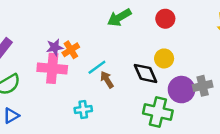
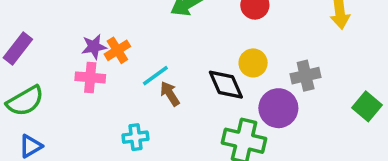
pink cross: (52, 68) -> (90, 77), size x0.7
gray cross: (203, 86) -> (306, 76), moved

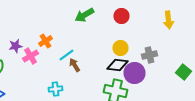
purple star: (94, 47) -> (16, 46), moved
pink cross: (90, 77) -> (30, 56), turned -35
black diamond: (226, 85) -> (118, 65), moved, turned -60

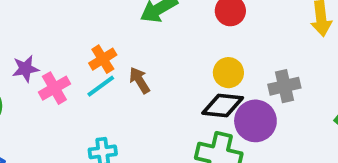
orange cross: (46, 41) -> (103, 59), moved
cyan line: (66, 55) -> (101, 86), moved
brown arrow: (74, 65) -> (140, 80), moved

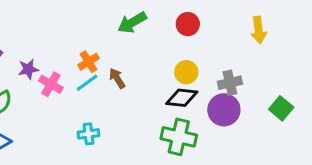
pink cross: (54, 88) -> (51, 84), turned -30
purple circle: (255, 121) -> (224, 110), moved

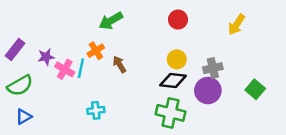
green arrow: (132, 23) -> (111, 21), moved
yellow arrow: (259, 30) -> (237, 25), turned 40
cyan line: (87, 83) -> (81, 68), moved, turned -42

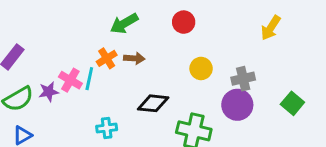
red circle: (178, 20) -> (184, 22), moved
purple star: (46, 57) -> (49, 92), moved
brown arrow: (119, 64) -> (134, 58), moved, turned 126
black diamond: (173, 81) -> (153, 103), moved

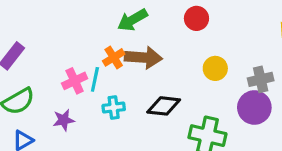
brown arrow: (134, 58) -> (143, 57), size x1.6
pink cross: (70, 80) -> (75, 81), turned 35
purple star: (49, 92) -> (64, 120), moved
cyan cross: (107, 128) -> (114, 108), moved

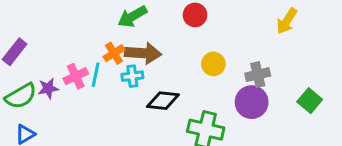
cyan cross: (114, 108) -> (132, 76), moved
purple star: (64, 120) -> (48, 88), moved

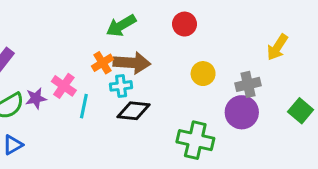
yellow arrow: (287, 21) -> (277, 47), moved
cyan line: (96, 75) -> (84, 106), moved
pink cross: (76, 76) -> (64, 86), turned -30
black diamond: (163, 101) -> (133, 111), moved

